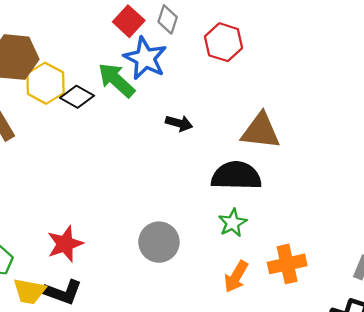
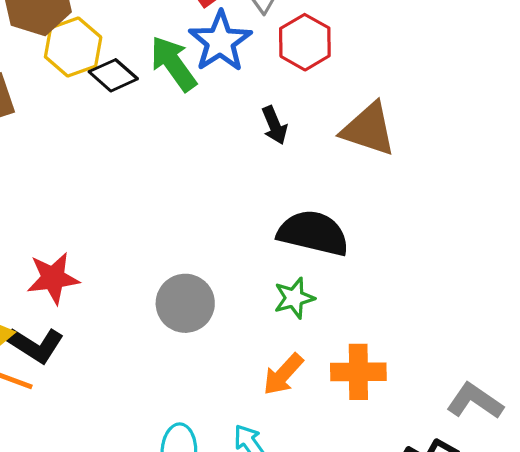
red hexagon: (224, 42) -> (305, 42), moved
black arrow: (179, 123) -> (275, 125), moved, turned 40
brown triangle: (261, 131) -> (369, 129), moved

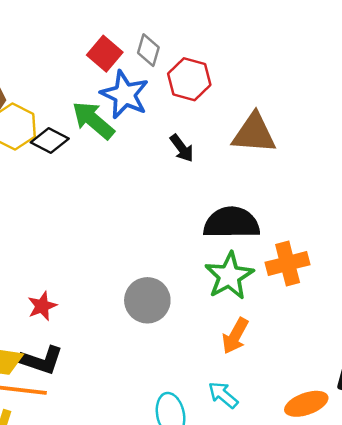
red star: (53, 278) -> (42, 306), size x0.7
green star: (294, 298) -> (229, 276), size x1.5
orange cross: (358, 372) -> (288, 264), moved

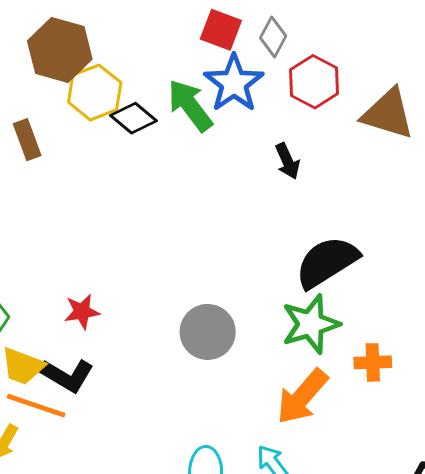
red square: (105, 54) -> (221, 30), turned -32
brown triangle: (254, 133) -> (388, 114), moved
black semicircle: (231, 223) -> (327, 262), turned -44
orange cross: (288, 264) -> (373, 362), moved, size x0.7
orange arrow: (235, 336) -> (302, 397), size x1.4

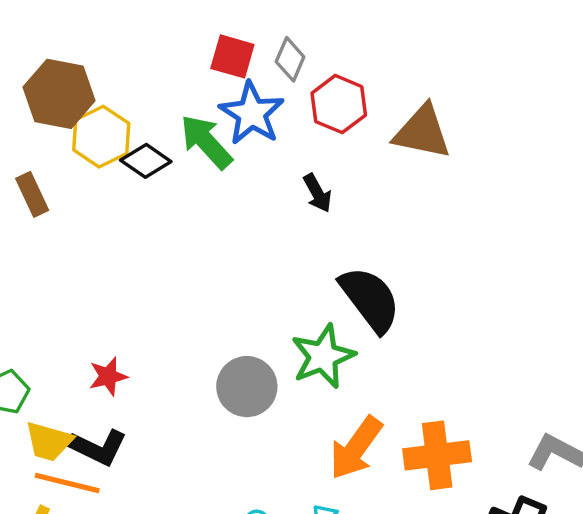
black semicircle: (327, 262) -> (370, 299), turned 90
green star: (311, 324) -> (323, 356), moved
orange cross: (373, 362) -> (437, 455), moved, size x1.6

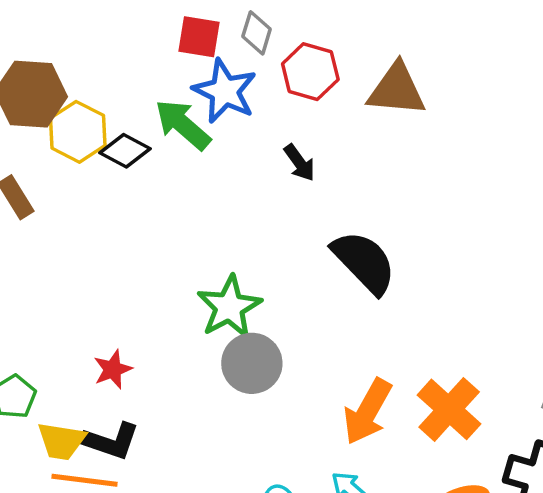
green star: (323, 356) -> (229, 307), moved
orange cross: (437, 455) -> (449, 409), turned -34

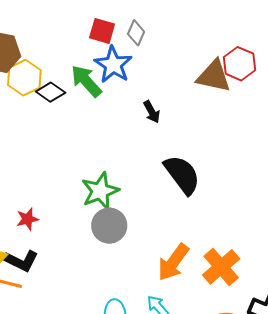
red hexagon: (310, 72) -> (239, 64), moved

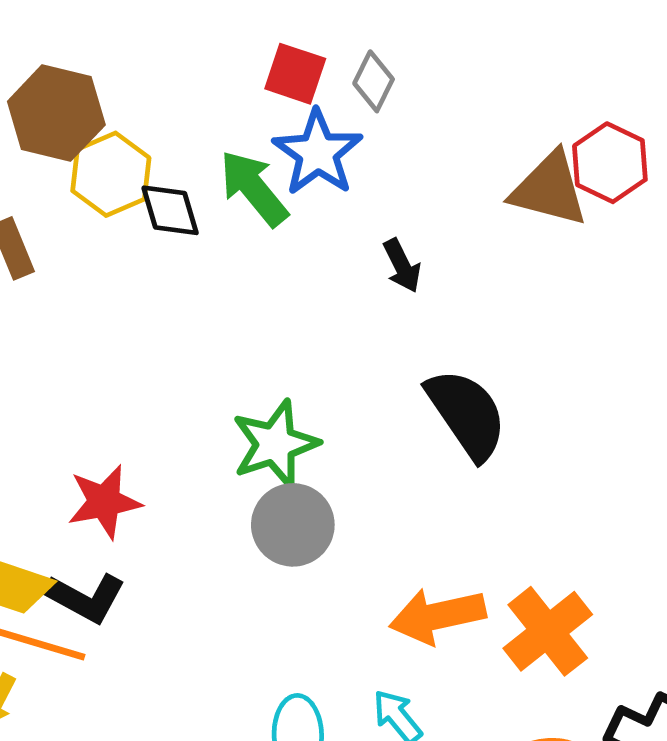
black diamond: (51, 92) -> (170, 210), turned 36
red star: (27, 219) -> (104, 502), size x1.4
orange arrow: (173, 262) -> (438, 616), turned 39

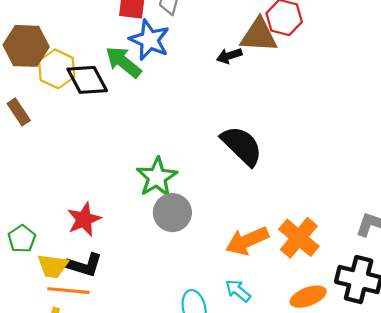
black diamond: (170, 210) -> (87, 80), size x1.4
black arrow: (402, 266) -> (229, 56), moved, turned 110

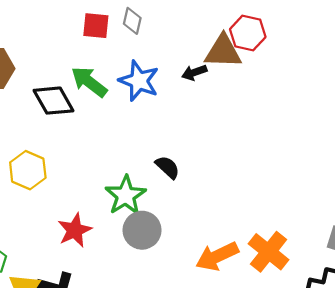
blue star: (149, 40) -> (139, 81), moved
yellow hexagon: (57, 69) -> (28, 170), moved
black semicircle: (242, 146) -> (167, 167), moved, size x0.6
red star: (84, 219) -> (75, 230), moved

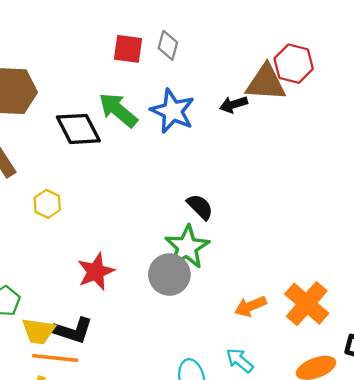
yellow hexagon: (28, 170) -> (47, 204), size x0.7
green star: (126, 195) -> (187, 247), moved
orange arrow: (217, 256) -> (250, 306), size x0.7

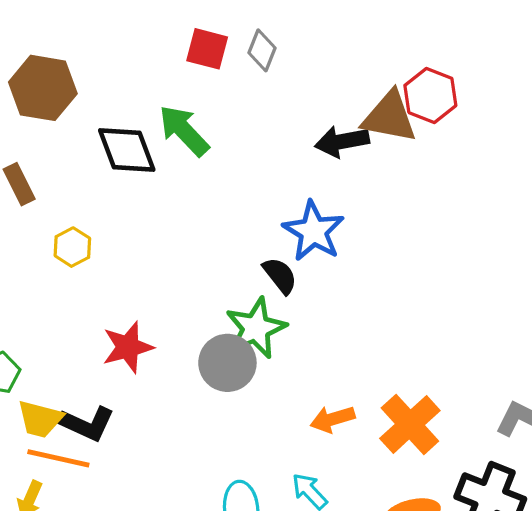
black arrow: (233, 104) -> (342, 141), size x1.4
blue star: (173, 111) -> (314, 231), moved

